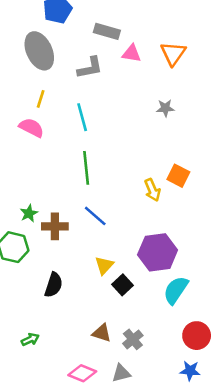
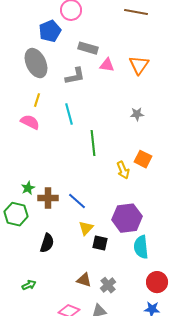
gray star: (165, 108) -> (137, 114), moved
green line: (86, 168) -> (93, 143), moved
blue line: (95, 216) -> (77, 201), moved
black square: (122, 285) -> (100, 243), turned -35
cyan semicircle: (176, 290) -> (141, 247), turned -40

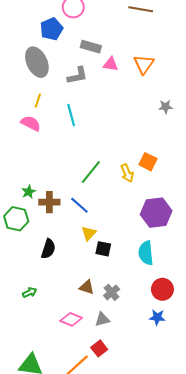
gray star: (137, 114) -> (166, 107), moved
green line: (93, 143) -> (91, 172), moved, turned 45
purple hexagon: (127, 218) -> (156, 213), moved

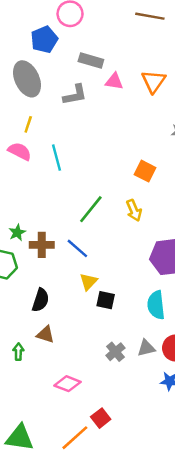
cyan line: (71, 115) -> (56, 158), moved
orange square: (148, 162) -> (145, 171), moved
brown triangle: (87, 287) -> (45, 334), moved
green arrow: (30, 292) -> (18, 352), turned -64
gray triangle: (102, 319) -> (146, 348), moved

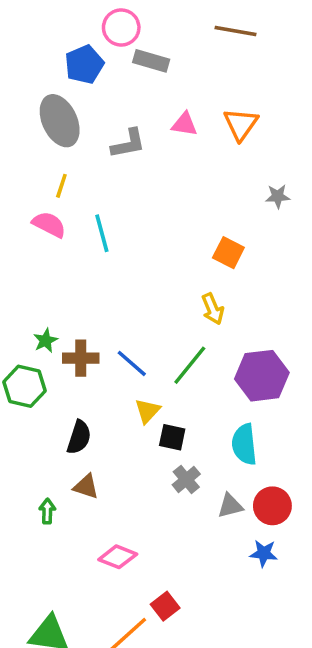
gray rectangle: (91, 60) -> (151, 61), moved
green line: (91, 209) -> (190, 365), moved
gray cross: (115, 352) -> (186, 479), moved

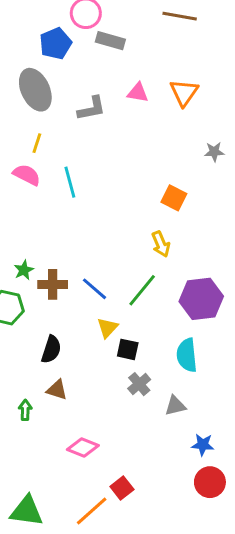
red circle: (272, 506) -> (210, 482), moved

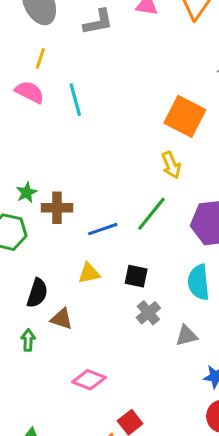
orange square: (174, 198) -> (185, 116), size x1.5
blue line: (94, 289) -> (103, 229), moved, turned -60
yellow triangle: (107, 328) -> (89, 273), moved, turned 35
black semicircle: (51, 349) -> (37, 293), moved

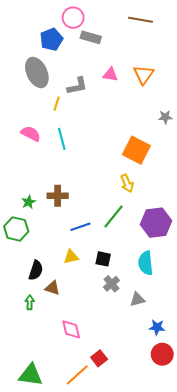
yellow line: (40, 59) -> (57, 104), moved
brown cross: (57, 208) -> (58, 196), moved
pink diamond: (89, 380) -> (71, 329), turned 55

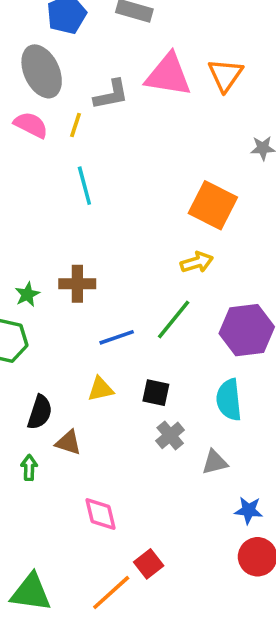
pink triangle: (110, 75) -> (168, 75), size x1.8
pink semicircle: (31, 134) -> (31, 125), moved
yellow arrow: (127, 183) -> (197, 262), turned -84

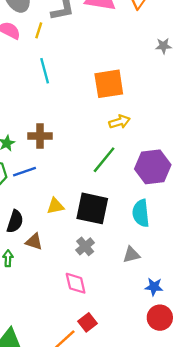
orange square: (213, 205) -> (109, 84), moved, turned -36
blue line: (117, 337) -> (25, 172), moved
black square: (156, 393) -> (92, 208), size x1.8
gray cross: (170, 435) -> (85, 246), moved
pink diamond: (100, 514) -> (76, 283), moved

